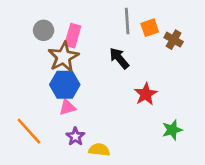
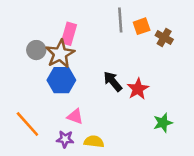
gray circle: (44, 30) -> (36, 50), moved
black arrow: (119, 58) -> (113, 81), moved
pink triangle: (67, 107) -> (75, 116), moved, turned 36
purple star: (75, 136) -> (65, 139), moved, turned -30

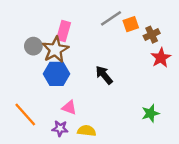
gray line: (120, 20) -> (111, 18), turned 60
brown cross: (164, 37) -> (152, 35), turned 35
red star: (138, 89) -> (161, 58), moved

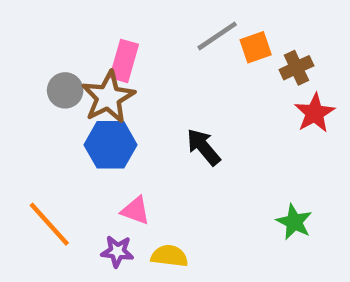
green star: (150, 113) -> (294, 222), turned -30

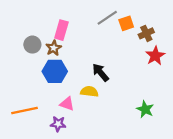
brown star: (108, 97) -> (54, 48), size x0.6
orange line: (49, 224) -> (25, 110), turned -60
yellow semicircle: (169, 256) -> (89, 91), moved

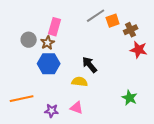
red star: (155, 56) -> (139, 50), turned -30
pink triangle: (67, 104) -> (77, 108), moved

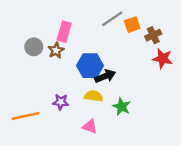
blue hexagon: (49, 64) -> (90, 66), moved
black arrow: (90, 65) -> (105, 76), turned 108
green star: (130, 98) -> (122, 107), moved
purple star: (52, 111) -> (61, 102), moved

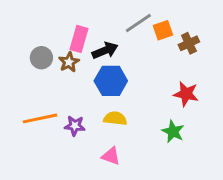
red star: (163, 59) -> (186, 94), moved
black arrow: (105, 76) -> (105, 50), moved
green star: (122, 107) -> (173, 131), moved
orange line: (26, 116) -> (40, 118), moved

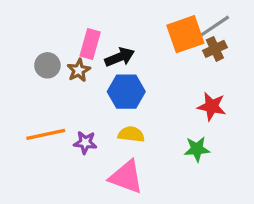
gray line: (138, 23) -> (215, 26), moved
orange square: (163, 30) -> (185, 34), size x1.6
green star: (173, 131) -> (197, 149), turned -30
pink triangle: (111, 156) -> (126, 177), size x1.6

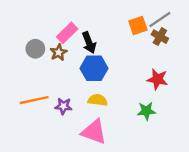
orange square: (185, 34) -> (138, 26), size x0.7
pink rectangle: (90, 44) -> (67, 33), turned 30
brown cross: (215, 49) -> (160, 37), turned -35
black arrow: (120, 57) -> (89, 43), turned 90

